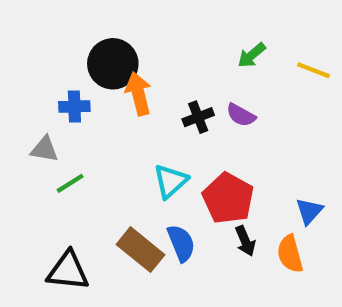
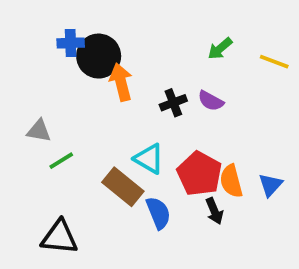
blue cross: (74, 106) -> (71, 43), moved
cyan triangle: (170, 181) -> (149, 159), turned -48
brown rectangle: (141, 250) -> (123, 187), moved
orange semicircle: (290, 254) -> (231, 181), moved

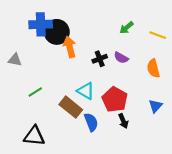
blue cross: (71, 43) -> (41, 24), size x1.5
gray triangle: (39, 131) -> (15, 60), moved
orange semicircle: (231, 181) -> (153, 68), moved

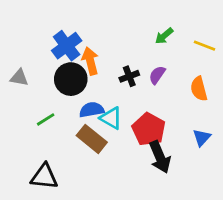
blue cross: (41, 24) -> (67, 46), moved, turned -35
black circle: (57, 32) -> (71, 79), moved
purple semicircle: (121, 58) -> (157, 75), turned 96
black arrow: (123, 121) -> (160, 157), size x1.6
blue semicircle: (91, 122) -> (92, 110), moved, turned -78

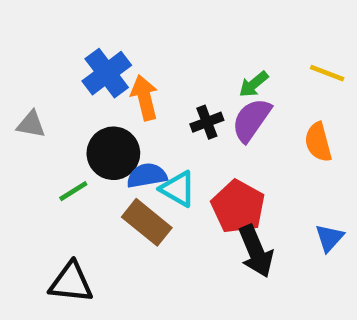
green arrow: (164, 36) -> (254, 84), moved
purple semicircle: (157, 75) -> (251, 120), size x1.5
black circle: (71, 79) -> (113, 153), moved
blue triangle: (202, 138) -> (329, 238), moved

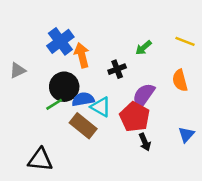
purple semicircle: (251, 120) -> (143, 96), moved
gray triangle: (31, 124) -> (18, 70), turned -36
green line: (73, 191) -> (54, 104), moved
black arrow: (256, 251) -> (145, 142), size x0.6

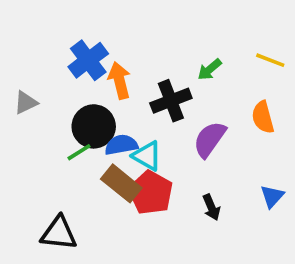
black cross: (117, 69) -> (171, 101), size x1.5
red pentagon: (135, 117) -> (151, 193), moved

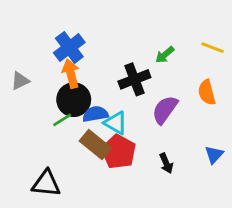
orange arrow: (119, 80) -> (71, 74), moved

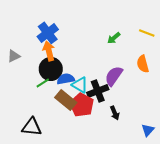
black cross: (134, 79) -> (98, 91), moved
blue triangle: (214, 155) -> (148, 130), moved

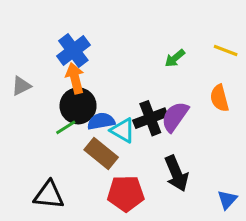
black cross: (98, 91) -> (150, 118), moved
red pentagon: (82, 105) -> (126, 193), moved, turned -30
black arrow: (115, 113) -> (176, 173), size x1.6

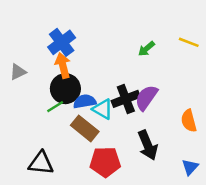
orange semicircle: (219, 98) -> (189, 121), moved

